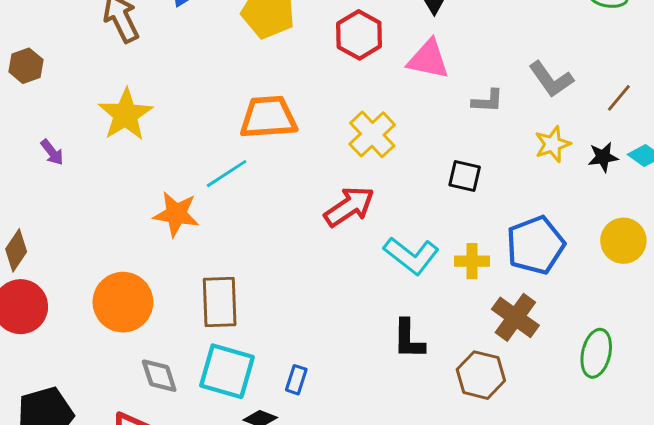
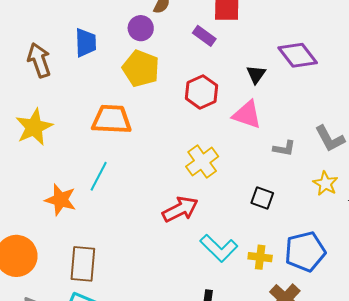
orange trapezoid: (268, 117) -> (112, 119), moved
yellow star: (553, 144) -> (325, 183), turned -30
cyan line: (227, 174) -> (99, 176), turned -36

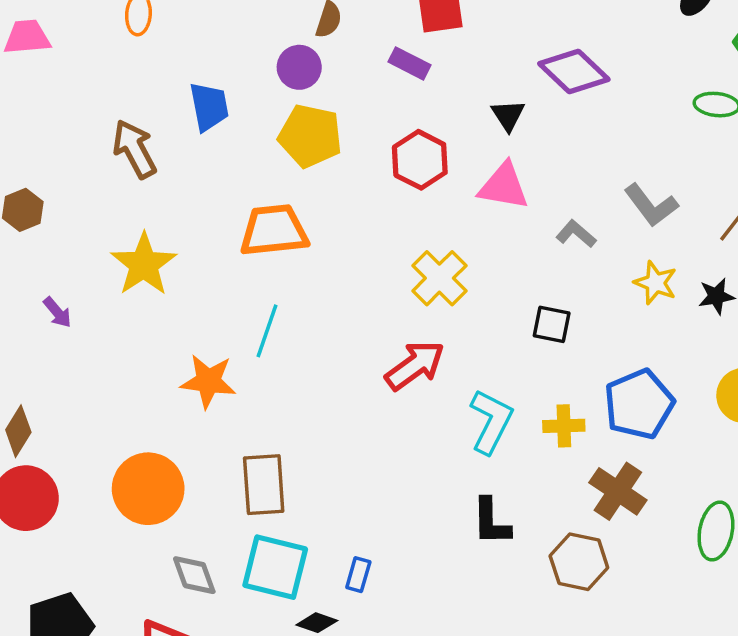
gray L-shape: (284, 148) -> (576, 234), turned -140
cyan L-shape: (219, 248) -> (491, 421), turned -99

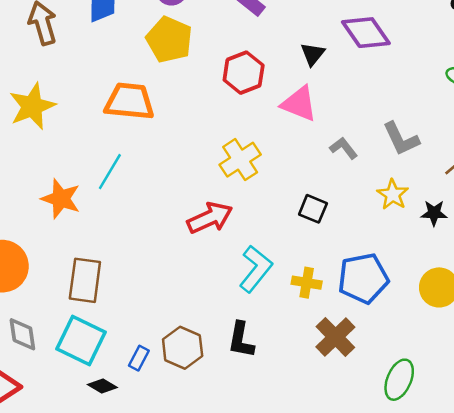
brown hexagon: (579, 562) -> (183, 348), moved

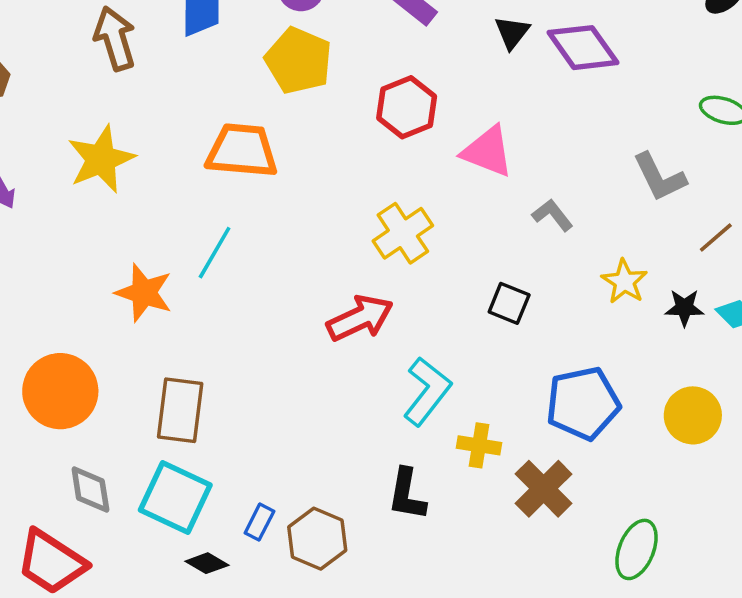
black triangle: (313, 54) -> (512, 32), moved
gray L-shape: (401, 139) -> (659, 177), moved
yellow cross: (307, 283) -> (479, 445), moved
brown hexagon: (183, 348) -> (317, 539), moved

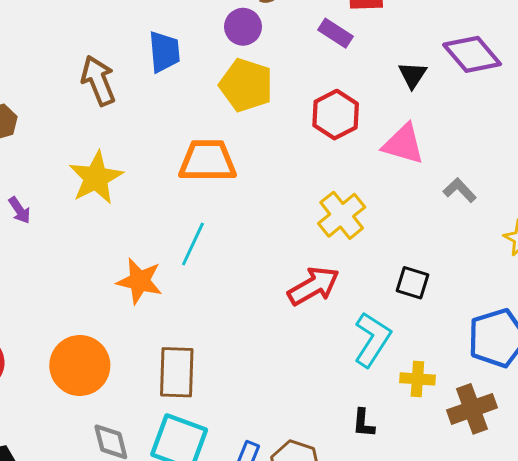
black triangle: (512, 32) -> (413, 75), moved
black square: (509, 303) -> (413, 283), moved
brown cross: (544, 489) -> (472, 409), turned 30
black L-shape: (407, 494) -> (363, 423), size x0.7

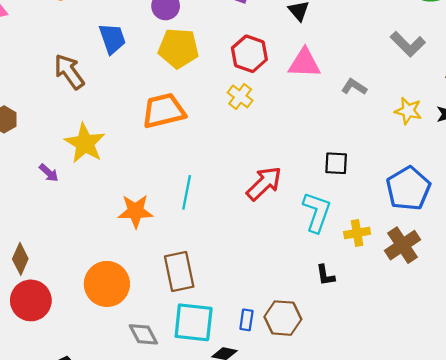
purple arrow: (19, 210) -> (49, 173), moved
yellow cross: (342, 215) -> (240, 96), moved, size x0.7
cyan line: (193, 244) -> (187, 192), moved

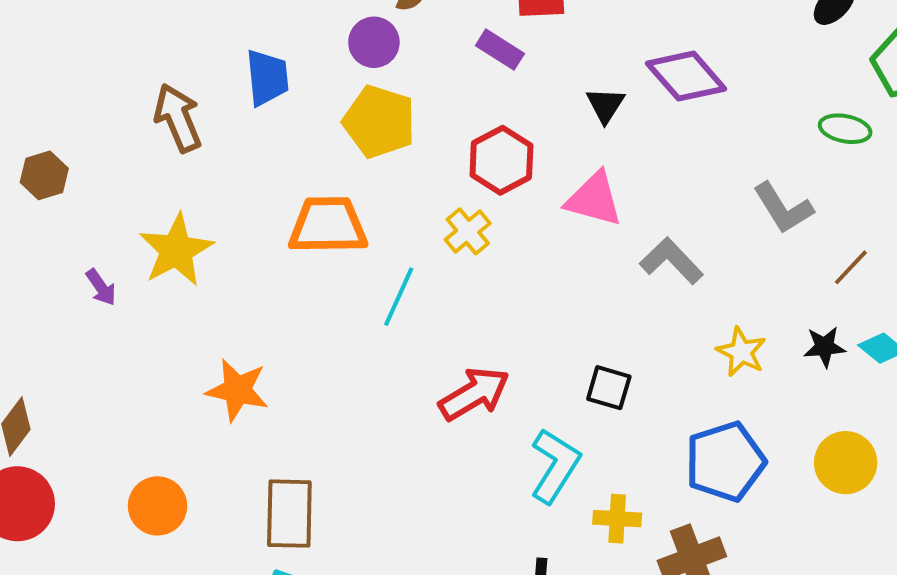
gray L-shape: (354, 87) -> (671, 261), size x1.4
yellow star: (408, 111) -> (741, 352), moved
cyan line: (187, 192) -> (399, 297), moved
orange circle: (107, 284) -> (158, 506), size x0.7

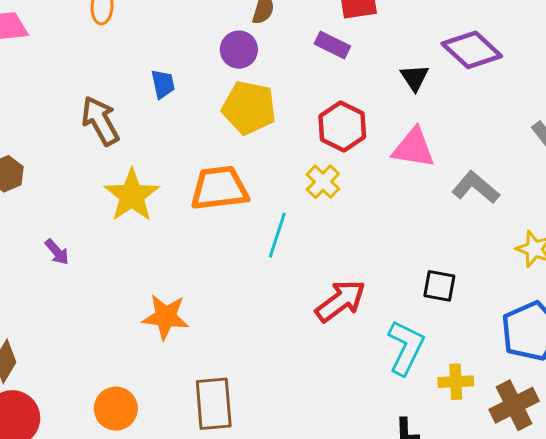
blue trapezoid: (267, 78) -> (163, 84), size x0.7
yellow star: (176, 250) -> (132, 195), moved

